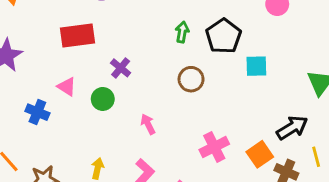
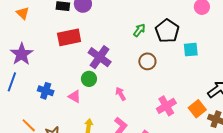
green arrow: (182, 32) -> (139, 30), turned 32
purple cross: (121, 68) -> (100, 57), size x1.6
pink triangle: (67, 87) -> (75, 97), moved

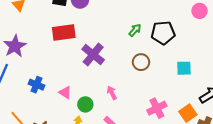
black pentagon: (167, 31) -> (163, 33), turned 30
cyan square: (191, 50) -> (184, 68), moved
green circle: (89, 79) -> (85, 104), moved

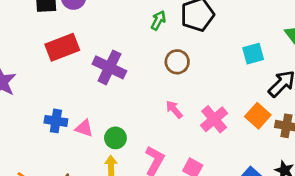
cyan square: (184, 68) -> (253, 54), moved
blue cross: (37, 85) -> (56, 121), moved
pink arrow: (112, 93) -> (174, 109), moved

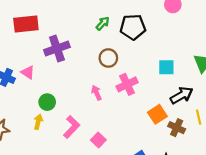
purple cross: (109, 67) -> (57, 49), turned 30
pink cross: (214, 119) -> (127, 84), moved
pink triangle: (84, 128) -> (28, 72), moved

